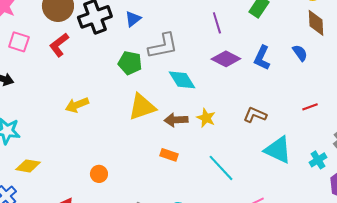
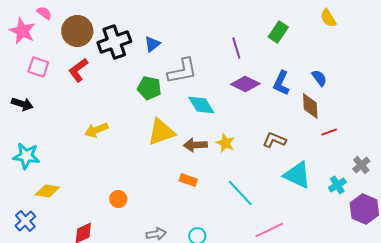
brown diamond: (316, 23) -> (310, 106), moved

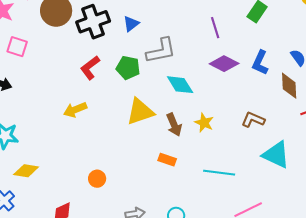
red L-shape: (78, 70) -> (90, 68), moved
brown arrow: (195, 145) -> (174, 125), turned -110
cyan line: (240, 193) -> (219, 173), turned -40

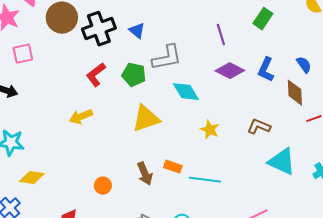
blue triangle: (131, 24) -> (137, 31), turned -42
pink square: (17, 47) -> (23, 54), turned -30
brown arrow: (174, 125) -> (145, 174), moved
cyan line: (219, 173) -> (205, 180), moved

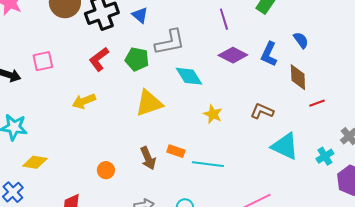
pink square: (23, 54) -> (43, 61), moved
blue semicircle: (304, 65) -> (301, 40), moved

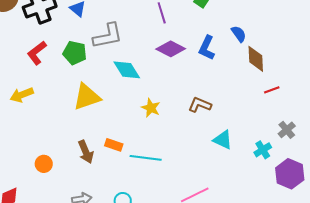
brown diamond: (298, 77) -> (256, 59), moved
red line: (317, 103) -> (272, 90), moved
cyan triangle: (285, 146) -> (223, 140), size x0.7

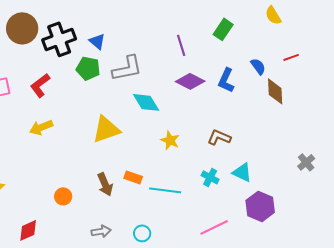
red L-shape: (37, 53) -> (40, 85), moved
green pentagon: (75, 53) -> (88, 68), moved
red line: (272, 90) -> (291, 57), moved
cyan cross: (263, 150) -> (210, 177), moved, turned -30
purple hexagon: (290, 174) -> (260, 206), moved

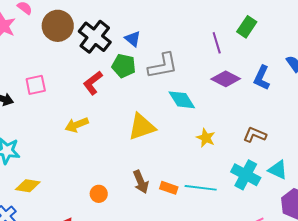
green rectangle: (223, 29) -> (247, 27), moved
black cross: (59, 39) -> (95, 37), turned -32
red L-shape: (40, 85) -> (93, 83), moved
orange rectangle: (133, 177) -> (169, 188), moved
cyan cross: (210, 177) -> (246, 175), size x1.6

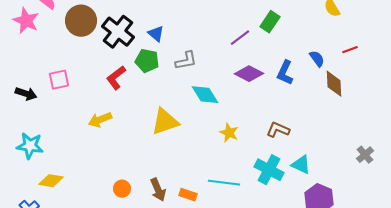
purple line: (217, 43) -> (240, 38), turned 70
gray L-shape: (163, 66) -> (186, 61), size x0.7
brown arrow: (141, 182) -> (158, 190), moved
orange rectangle: (169, 188) -> (188, 195), moved

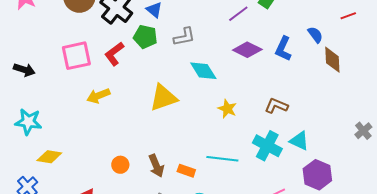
red line: (350, 50) -> (348, 16), moved
pink square: (59, 80) -> (76, 56), moved, size x1.4

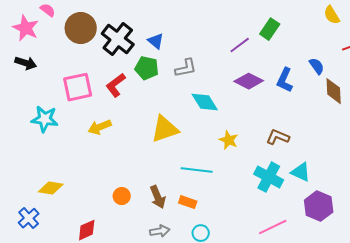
black arrow: (24, 70) -> (26, 63), moved
cyan star: (28, 122) -> (45, 119), moved
cyan line: (222, 159) -> (197, 170), moved

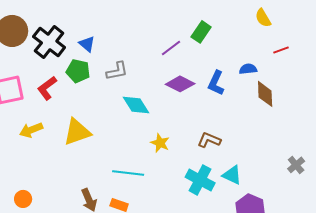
blue semicircle: (317, 66) -> (248, 69), turned -60
yellow triangle: (165, 129) -> (77, 132), moved
orange circle: (122, 196) -> (23, 199), moved

